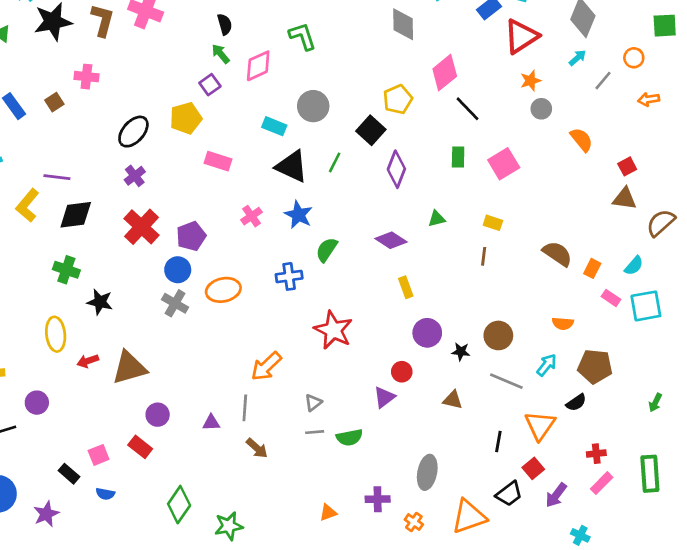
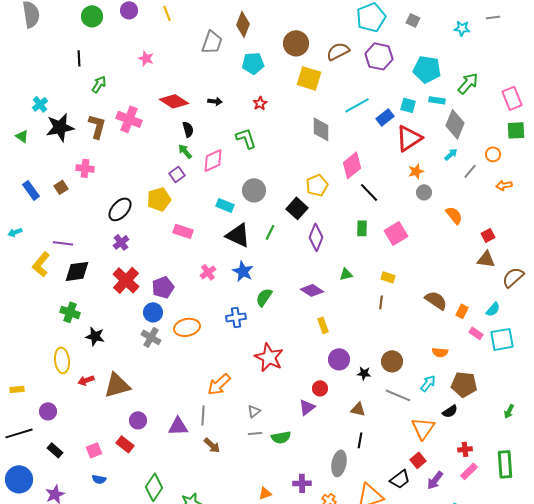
purple triangle: (211, 423) -> (178, 426), size x1.5
black line: (498, 441) -> (360, 440), moved
black rectangle: (69, 474) -> (55, 450), moved

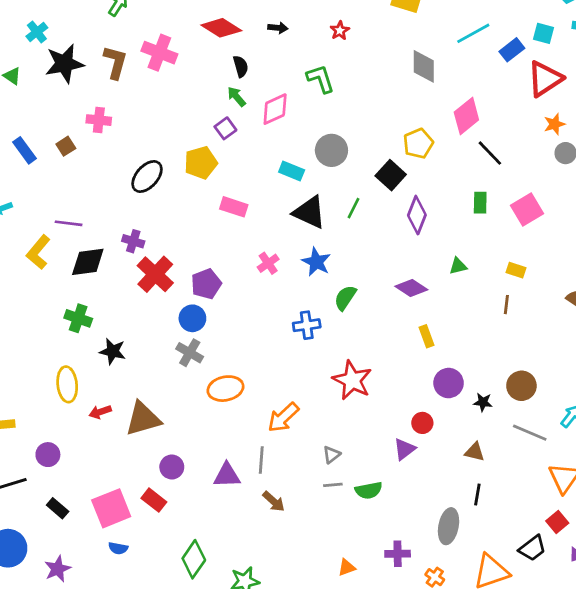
purple cross: (121, 242) -> (133, 241), moved, turned -35
orange ellipse: (187, 327) -> (225, 389), moved
pink square: (94, 450) -> (111, 508), size x1.8

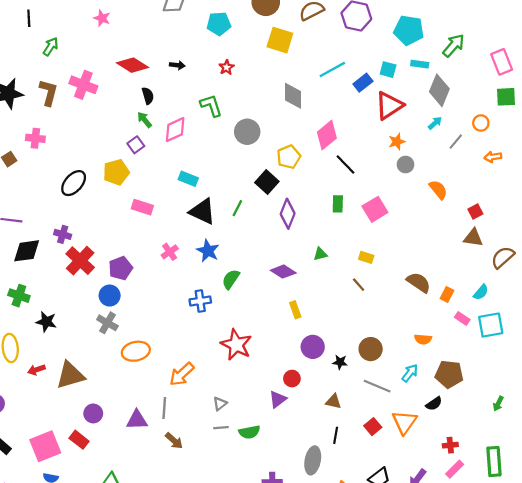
gray circle: (331, 150) -> (247, 132), moved
brown line: (506, 305) -> (359, 285), turned -48
red square: (557, 522) -> (373, 427), moved

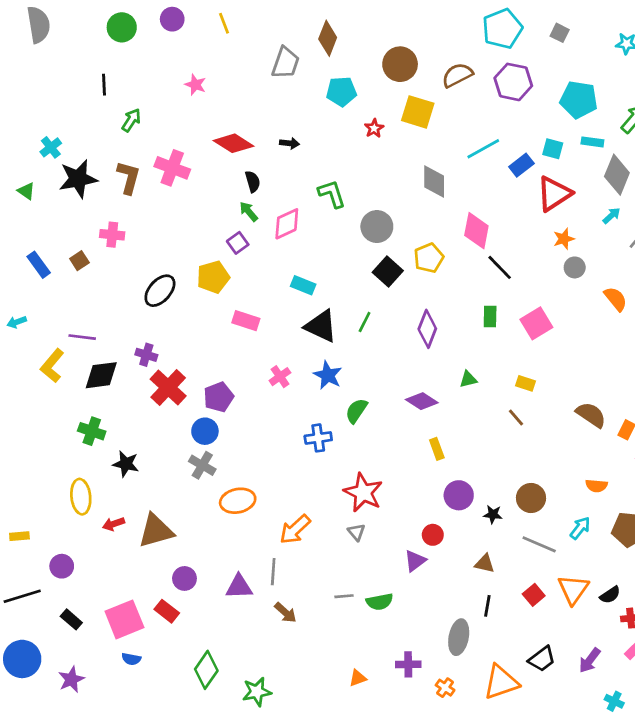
red star: (226, 67) -> (374, 128), moved
pink diamond: (327, 135) -> (476, 231), turned -40
black square: (267, 182) -> (388, 272), moved
gray triangle: (220, 404) -> (356, 532), moved, turned -32
black semicircle: (434, 404) -> (610, 595), moved

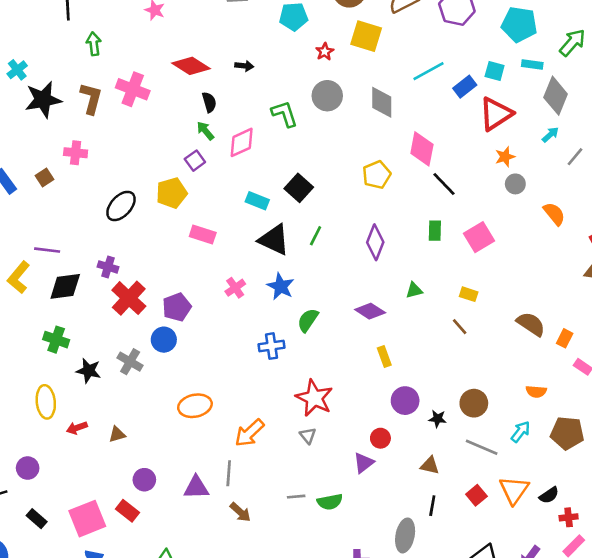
green arrow: (131, 120) -> (94, 44), turned -40
gray circle: (377, 227) -> (327, 96), moved
black square: (388, 272) -> (299, 188), moved
gray cross: (202, 465) -> (130, 362), moved
brown triangle: (156, 531) -> (117, 434), size x0.5

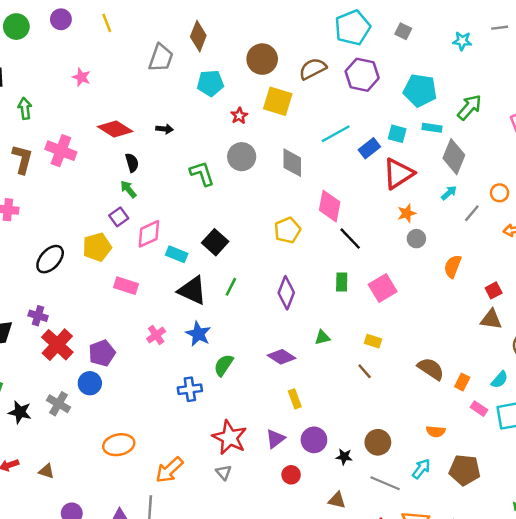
pink diamond: (242, 142) -> (149, 234), moved
orange semicircle: (554, 214) -> (453, 266), turned -120
brown triangle: (117, 434) -> (46, 471), turned 35
purple triangle: (364, 463) -> (275, 439), moved

